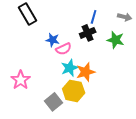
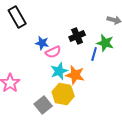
blue line: (94, 17) -> (94, 54), moved
orange star: (86, 72) -> (75, 75), turned 30

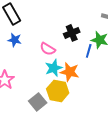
blue star: (42, 43) -> (15, 40), moved
pink semicircle: (53, 52) -> (48, 49), turned 56

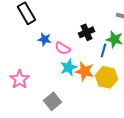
blue star: (15, 40) -> (45, 39), moved
yellow hexagon: (58, 91) -> (107, 77), moved

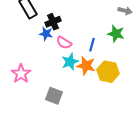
black cross: (87, 32) -> (53, 22), moved
blue line: (104, 50) -> (92, 45), moved
gray square: (53, 101) -> (54, 96), turned -30

